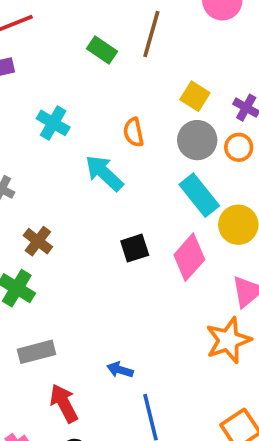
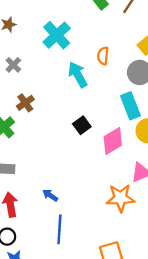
cyan cross: (53, 123) -> (57, 35), size x1.4
black square: (135, 248) -> (82, 125), turned -36

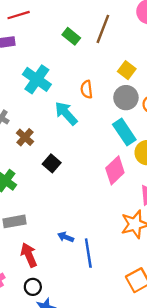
brown cross: (25, 103) -> (25, 137), moved
black square: (82, 125) -> (52, 163), moved
blue line: (59, 229) -> (88, 253), moved

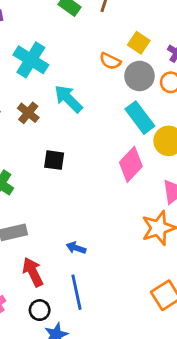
orange semicircle: (87, 89) -> (110, 61), moved, turned -54
brown cross: (25, 137) -> (28, 113), moved
black square: (52, 163) -> (54, 160), turned -30
blue line: (88, 253) -> (77, 292), moved

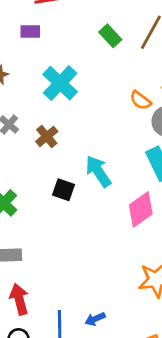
cyan arrow: (68, 99) -> (98, 171), moved
blue arrow: (76, 248) -> (95, 319), moved, turned -54

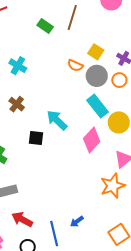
cyan cross: (60, 83) -> (18, 66), size x0.7
red arrow: (19, 299) -> (22, 219), turned -35

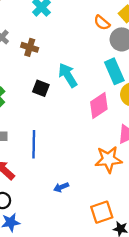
brown cross: (17, 104) -> (30, 47), turned -35
blue line: (54, 233) -> (34, 144), moved

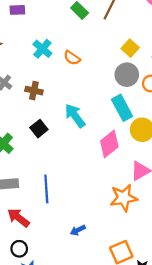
orange semicircle: (102, 23) -> (72, 58), moved
black square: (41, 88) -> (39, 129), moved, turned 35

